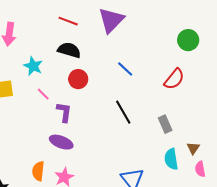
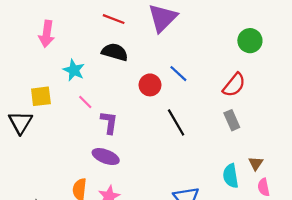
red circle: (78, 79) -> (150, 85), moved
gray rectangle: (165, 124) -> (232, 120), moved

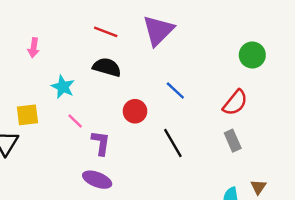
pink arrow: (47, 34) -> (34, 48), size x0.7
red circle: (150, 85) -> (135, 111), moved

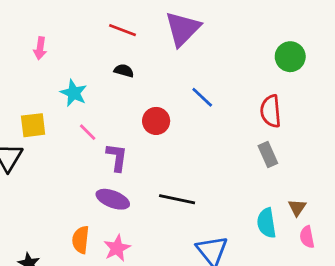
black semicircle: (107, 67) -> (124, 71), size x0.6
red semicircle: (235, 103) -> (271, 111), turned 136
black line: (173, 143) -> (177, 199), moved, turned -48

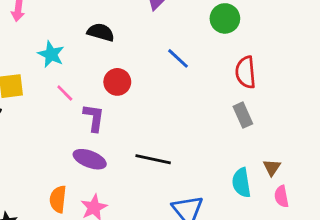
green circle: (290, 57) -> (225, 18), moved
black semicircle: (124, 71) -> (101, 32), size x1.4
red circle: (156, 121) -> (117, 82), moved

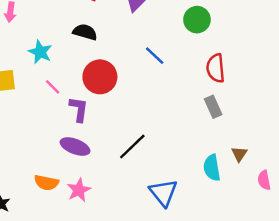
red circle: (117, 82) -> (100, 77), size x1.4
black line: (153, 159) -> (132, 147), turned -56
pink semicircle: (281, 196) -> (264, 180), moved
orange semicircle: (58, 199) -> (46, 183), turned -85

